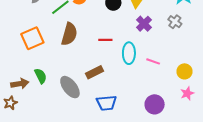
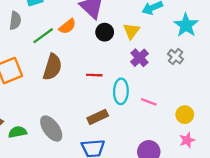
brown rectangle: (94, 72) -> (98, 117), moved
green semicircle: (41, 76) -> (18, 132), moved, turned -77

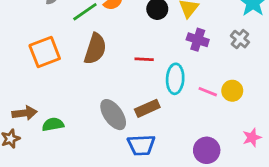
purple cross: (139, 58) -> (198, 40), turned -30
yellow circle: (185, 115) -> (232, 91), moved
gray ellipse: (51, 129) -> (113, 115), moved

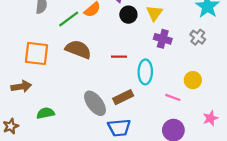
brown semicircle: (95, 49) -> (78, 49), turned -85
orange square: (45, 52) -> (37, 53), turned 30
pink line: (208, 92) -> (173, 97), moved
brown arrow: (25, 113) -> (21, 86), moved

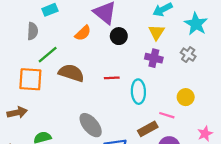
yellow triangle: (154, 13) -> (156, 32), moved
green line: (69, 19) -> (48, 55), moved
brown rectangle: (123, 97) -> (148, 129), moved

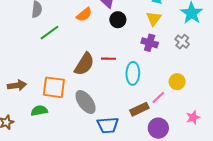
brown semicircle: (71, 73) -> (84, 64), moved, turned 100
orange square: (30, 79) -> (54, 87), moved
pink line: (167, 115) -> (158, 98), turned -64

